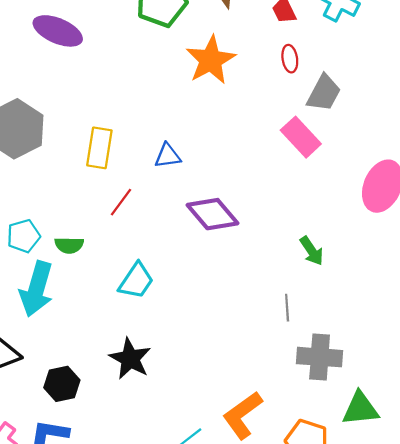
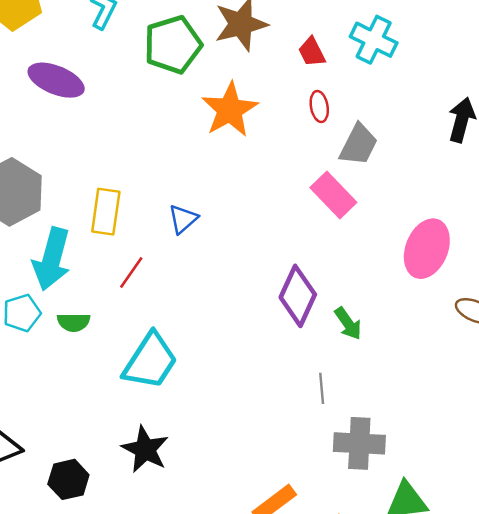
blue triangle: (168, 156) -> (183, 219), turned -32
purple diamond: (212, 214) -> (298, 296), moved, turned 66
cyan trapezoid: (136, 281) -> (150, 361), size x1.4
cyan arrow: (37, 289) -> (52, 259), moved

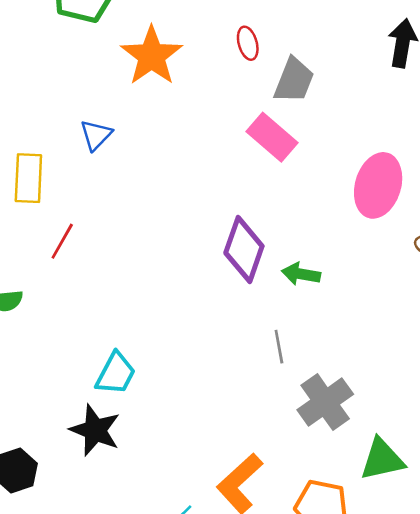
blue triangle: (183, 219) -> (96, 135), moved
green arrow: (348, 323) -> (301, 274), turned 140
cyan trapezoid: (150, 361) -> (116, 374), moved, size x0.7
gray cross: (359, 443) -> (325, 402), turned -33

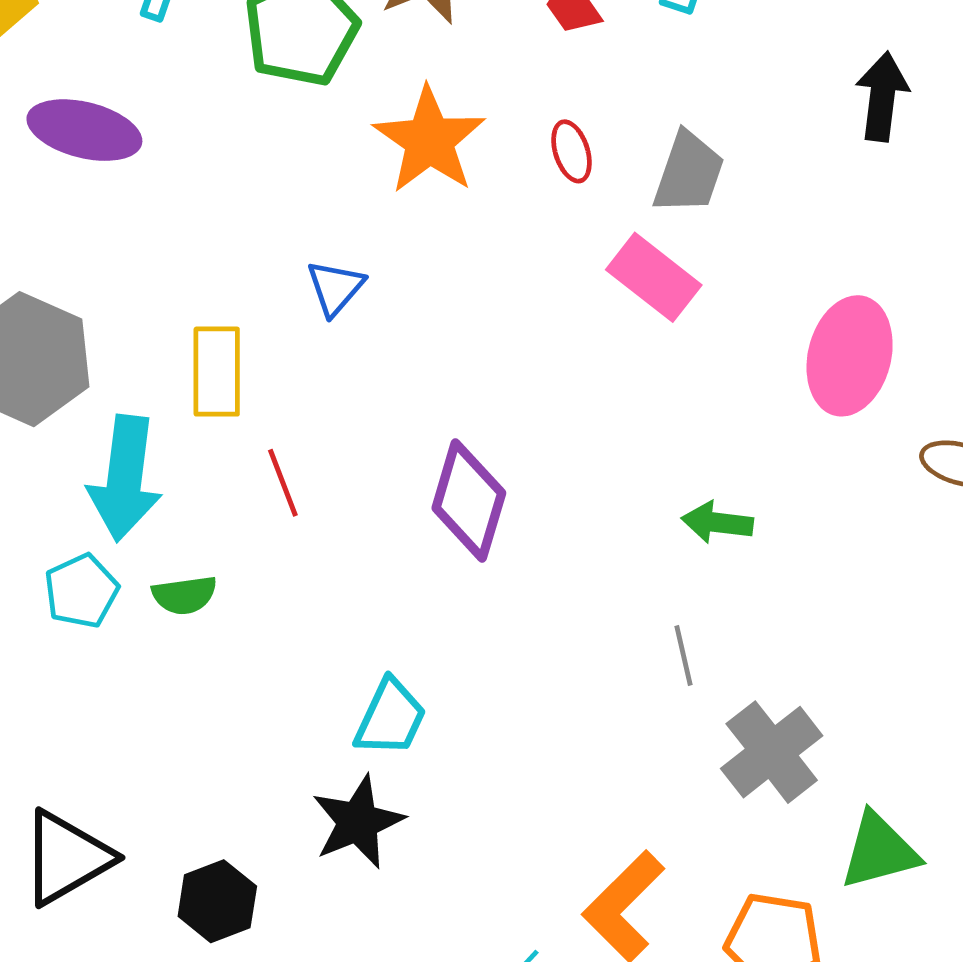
red ellipse: (248, 43) -> (571, 151), moved
red line: (62, 241) -> (283, 483), turned -48
purple diamond: (244, 250) -> (469, 500), moved
black star: (95, 430) -> (358, 822), turned 30

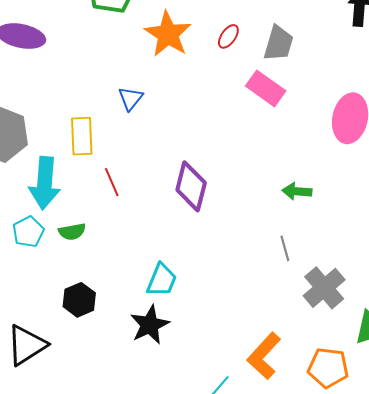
red ellipse: (571, 151) -> (228, 36), turned 55
black hexagon: (217, 901) -> (79, 300), moved

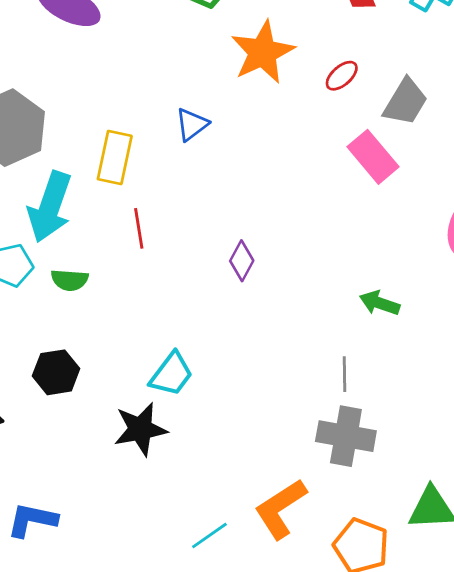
purple diamond: (191, 186) -> (242, 261), size x0.6
gray cross: (324, 288) -> (346, 436), moved, turned 36

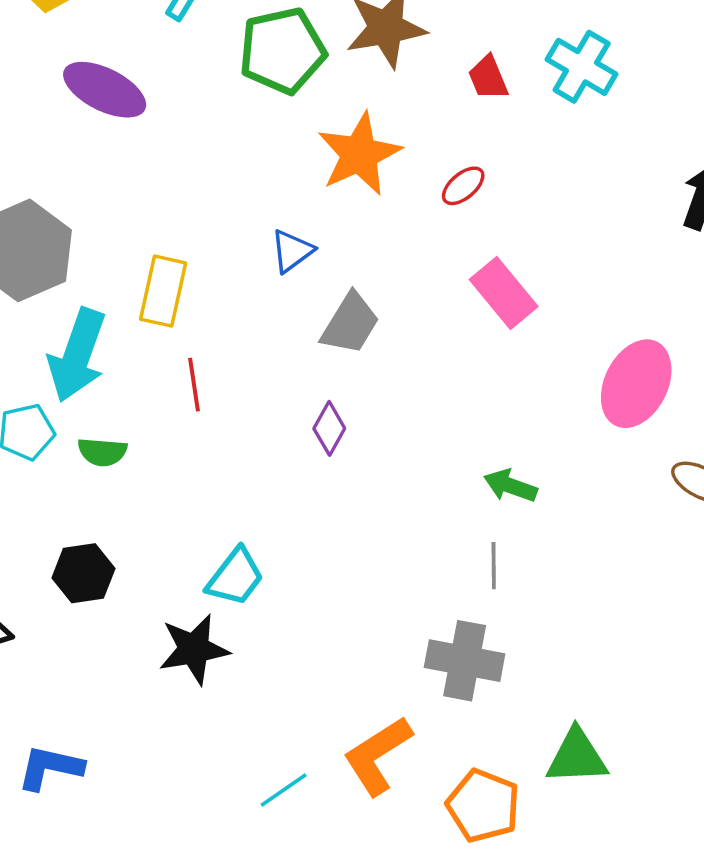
gray trapezoid: (405, 102) -> (350, 324), moved
blue triangle: (192, 124) -> (292, 251), moved
gray line: (344, 374) -> (494, 566), moved

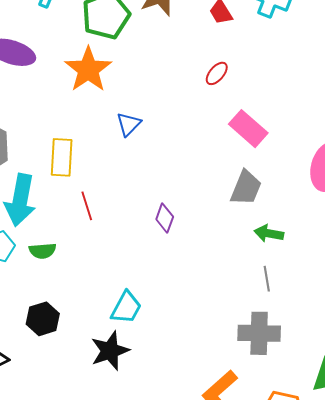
orange star: (359, 154) -> (88, 70), moved
gray trapezoid: (350, 324) -> (246, 188), moved

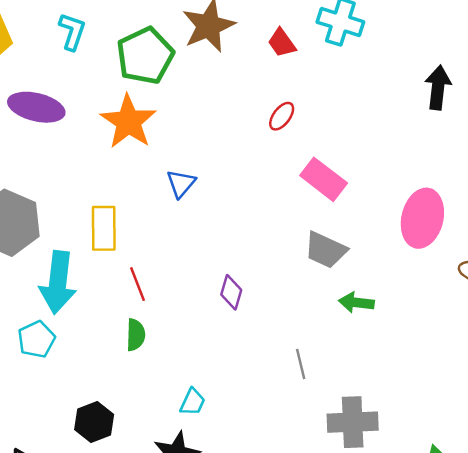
gray trapezoid: (246, 188) -> (326, 250), turned 96
green semicircle: (42, 251) -> (136, 335), moved, turned -80
gray line: (267, 279) -> (301, 364), moved
cyan trapezoid: (126, 308) -> (192, 402), size x0.7

